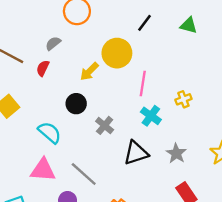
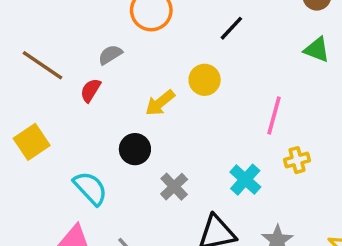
black line: (145, 23) -> (231, 28), moved
yellow circle: (117, 53) -> (205, 80), size x0.7
pink line: (143, 84) -> (274, 116), moved

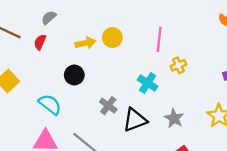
yellow circle: (205, 80) -> (112, 38), moved
yellow arrow: (160, 103) -> (85, 43), turned -144
gray cross: (174, 187) -> (108, 106), moved

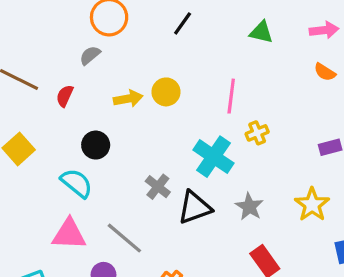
gray semicircle: (49, 18) -> (90, 55), moved
black circle: (74, 75) -> (96, 145), moved
cyan cross: (148, 83) -> (213, 157), size x1.4

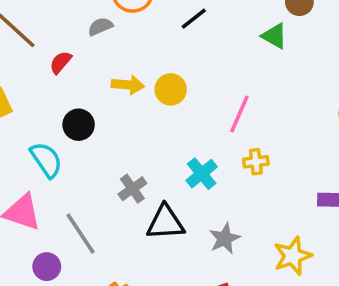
black line: (183, 23) -> (194, 19), moved
green triangle: (261, 32) -> (274, 36), moved
cyan cross: (213, 157) -> (202, 174), size x0.7

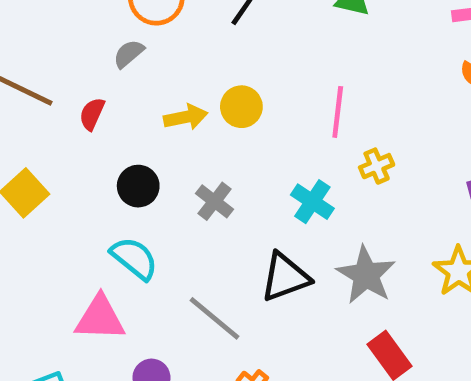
cyan semicircle: (46, 160) -> (134, 258), moved
gray cross: (132, 189) -> (214, 201), moved
gray line: (81, 234) -> (215, 318), moved
gray star: (225, 239) -> (366, 275), size x1.4

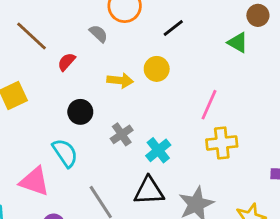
gray semicircle: (129, 54) -> (98, 34), turned 66
yellow circle: (241, 107) -> (157, 69), moved
yellow cross: (377, 166) -> (222, 143), size x1.5
cyan cross: (312, 202) -> (158, 150), moved

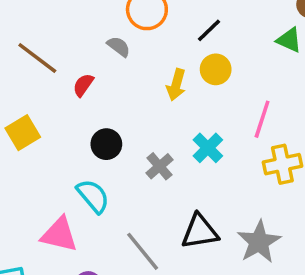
yellow circle: (157, 69) -> (216, 69), moved
yellow arrow: (120, 80) -> (176, 85), moved, turned 105
cyan cross: (158, 150) -> (208, 148), moved

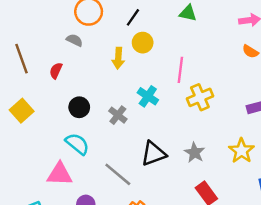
brown line: (37, 58) -> (22, 59), turned 44
gray star: (259, 242) -> (195, 153), size x0.7

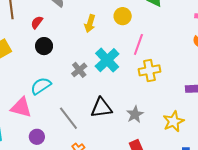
yellow circle: (143, 43) -> (123, 16), moved
cyan cross: (148, 96) -> (107, 60), size x1.4
black circle: (79, 107) -> (44, 46), moved
cyan semicircle: (77, 144) -> (41, 86), turned -85

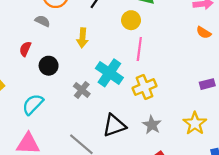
yellow circle: (123, 16) -> (131, 20), moved
black circle: (44, 46) -> (49, 66), moved
yellow cross: (149, 70) -> (145, 87), moved
cyan semicircle: (41, 86) -> (33, 104), moved

